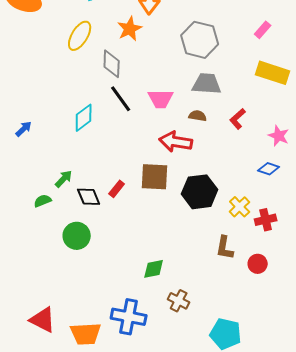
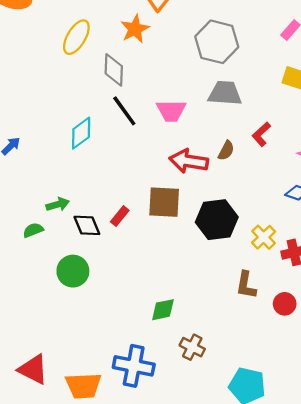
brown semicircle: (198, 116) -> (226, 151), moved, turned 108
green arrow: (64, 179) -> (58, 204), turned 30

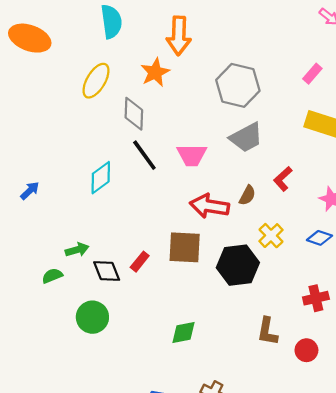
gray trapezoid: (225, 93) -> (246, 137), turned 148
yellow cross: (264, 237) -> (271, 236), moved
green diamond: (163, 310) -> (183, 332), moved

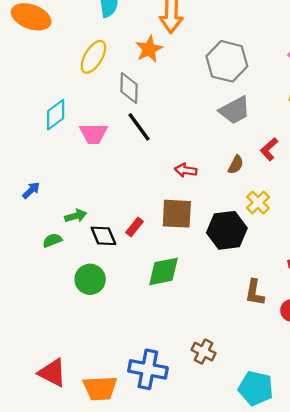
pink trapezoid: (192, 155) -> (93, 134), moved
cyan diamond: (101, 178) -> (56, 115), moved
blue arrow: (30, 191) -> (31, 190), moved
red arrow: (210, 206) -> (186, 170), moved, size x0.6
green diamond: (183, 332) -> (163, 271), moved, size x1.4

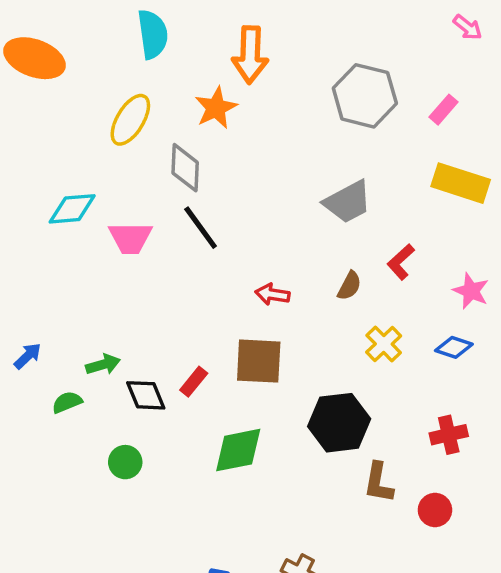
gray hexagon: (227, 61) -> (365, 96), moved
cyan diamond: (56, 115) -> (72, 209), turned 32
blue arrow: (31, 190) -> (28, 356), moved
black hexagon: (227, 230) -> (339, 423), moved
green circle: (90, 279) -> (125, 462), size x0.7

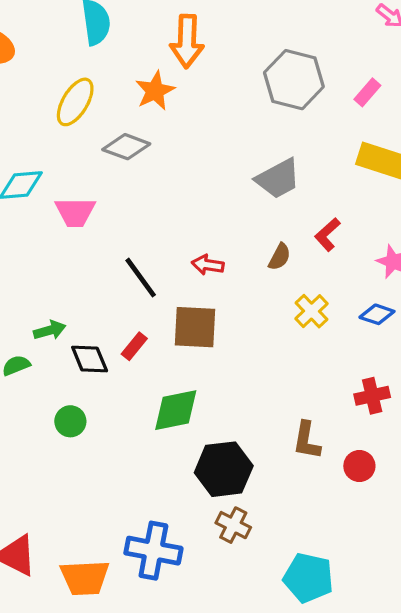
gray diamond: (185, 168) -> (126, 147), turned -72
black line: (201, 228) -> (141, 278), moved
black hexagon: (339, 423) -> (224, 469), moved

